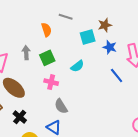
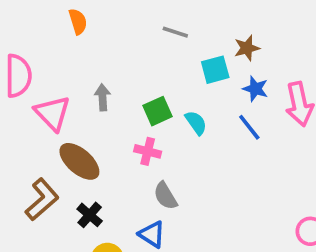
orange semicircle: (46, 30) -> (78, 21), moved
green square: (47, 58) -> (158, 111), moved
cyan semicircle: (77, 66) -> (196, 123), turned -88
blue line: (117, 75) -> (249, 127), moved

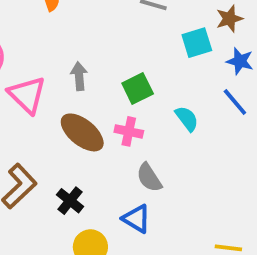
cyan semicircle: (196, 123) -> (187, 119), moved
brown ellipse: (79, 161) -> (82, 132), moved

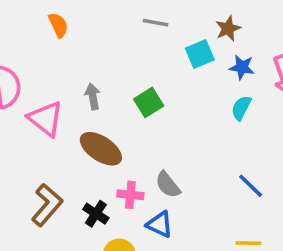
blue line: (235, 102) -> (251, 186), moved
cyan semicircle: (187, 119) -> (241, 108), moved, turned -110
pink cross: (129, 131) -> (130, 195), moved

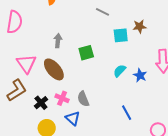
blue star: (242, 67) -> (140, 75), moved
cyan semicircle: (241, 108) -> (120, 71), moved
pink triangle: (46, 119) -> (26, 64), moved

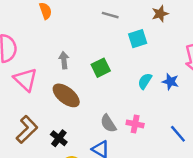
brown star: (140, 26) -> (160, 14), moved
pink triangle: (26, 64) -> (26, 80), moved
pink cross: (62, 98) -> (135, 124), moved
blue line: (127, 113) -> (178, 134), moved

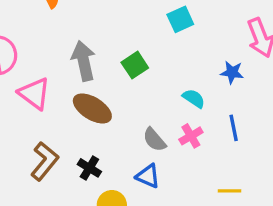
gray arrow: (64, 60) -> (84, 61), size x1.6
cyan semicircle: (145, 81) -> (194, 98), moved, turned 98
pink cross: (135, 124) -> (191, 136), turned -35
blue line: (178, 134) -> (234, 128), moved, turned 36

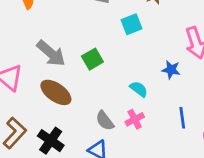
gray arrow: (84, 61) -> (51, 53), turned 140
blue line: (234, 128) -> (182, 118), moved
black cross: (89, 168) -> (51, 141), size x1.4

